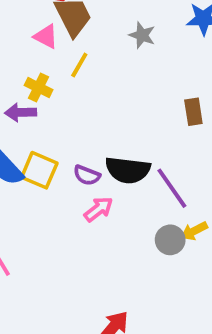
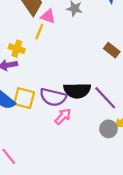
pink triangle: (46, 36) -> (48, 16), moved
brown rectangle: (193, 112) -> (112, 50), turned -35
purple semicircle: (87, 175) -> (53, 97), size x1.6

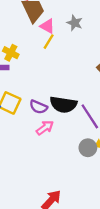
yellow line: (39, 32) -> (49, 42), moved
purple semicircle: (53, 97) -> (38, 107), size x0.7

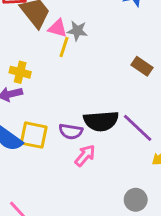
gray star: (75, 23) -> (77, 31), moved
gray circle: (88, 148) -> (136, 200), moved

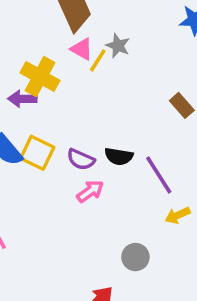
pink triangle: (58, 28) -> (82, 49), moved
yellow cross: (20, 72) -> (40, 77), size x1.5
black semicircle: (101, 121) -> (119, 156), size x0.7

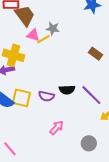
yellow line: (98, 60) -> (43, 39), turned 40
pink arrow: (90, 191) -> (57, 128), moved

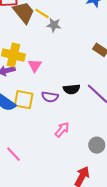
pink triangle: (33, 35) -> (35, 65), moved, turned 48
yellow line: (43, 39) -> (42, 13), moved, turned 64

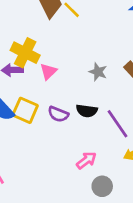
gray star: (54, 25) -> (98, 72), moved
pink arrow: (62, 130) -> (86, 160), moved

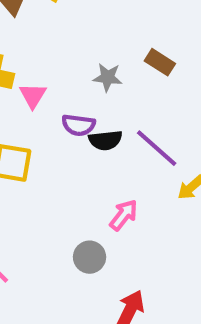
purple semicircle: (58, 114) -> (78, 125), moved
gray circle: (102, 186) -> (90, 257), moved

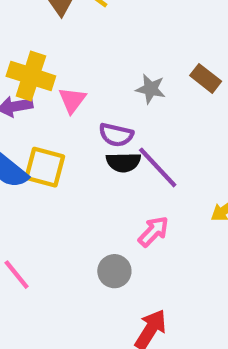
black semicircle: (105, 140) -> (123, 162), moved
purple line: (157, 148) -> (158, 167), moved

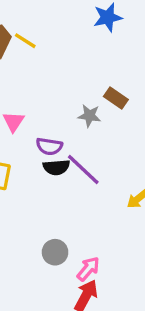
gray star: (151, 89) -> (89, 116), moved
pink arrow: (153, 231) -> (88, 269), moved

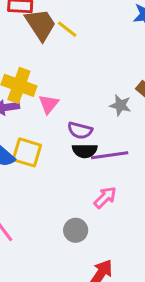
purple line: (83, 170) -> (110, 155), turned -57
pink arrow: (88, 269) -> (105, 197), moved

